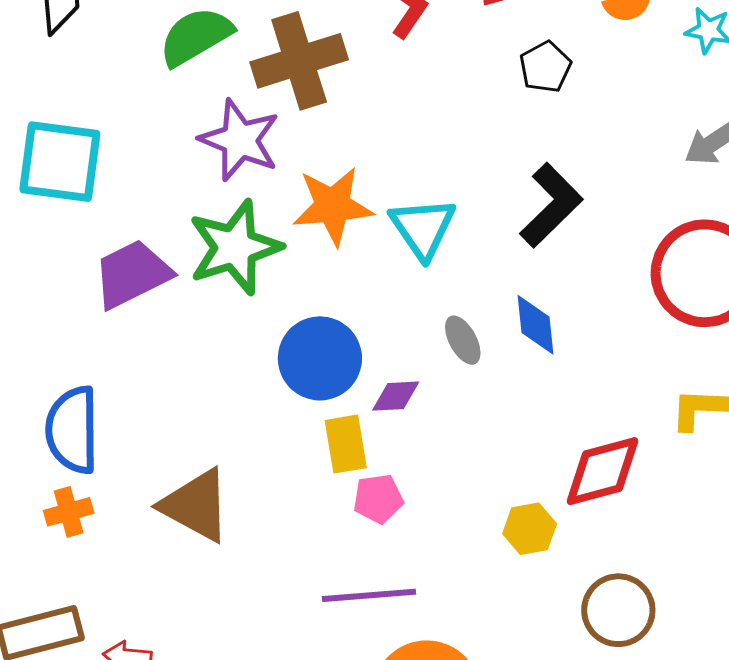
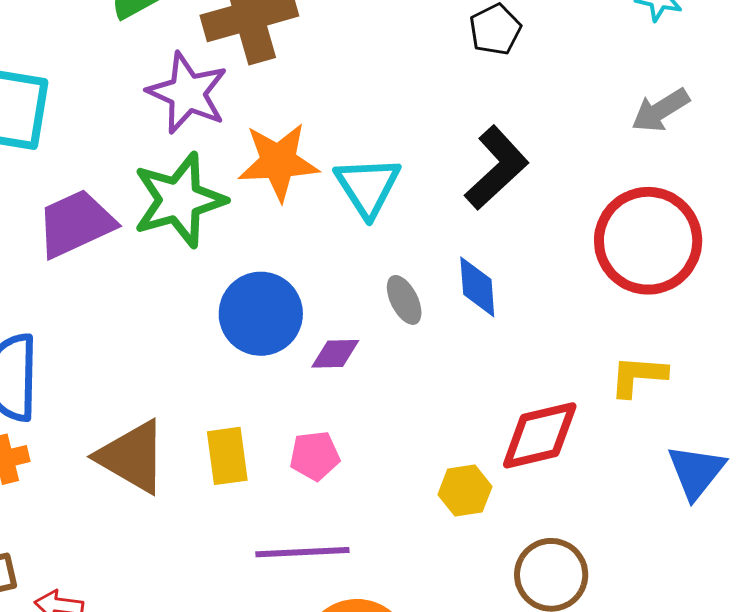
yellow rectangle: (346, 444) -> (227, 456), moved

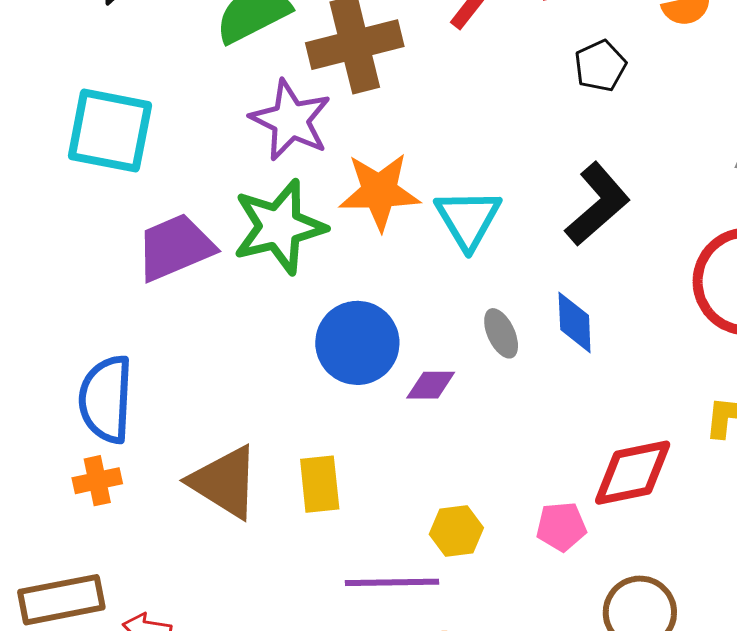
pink pentagon: (315, 456) -> (561, 526), moved
yellow hexagon: (465, 491) -> (456, 531), moved

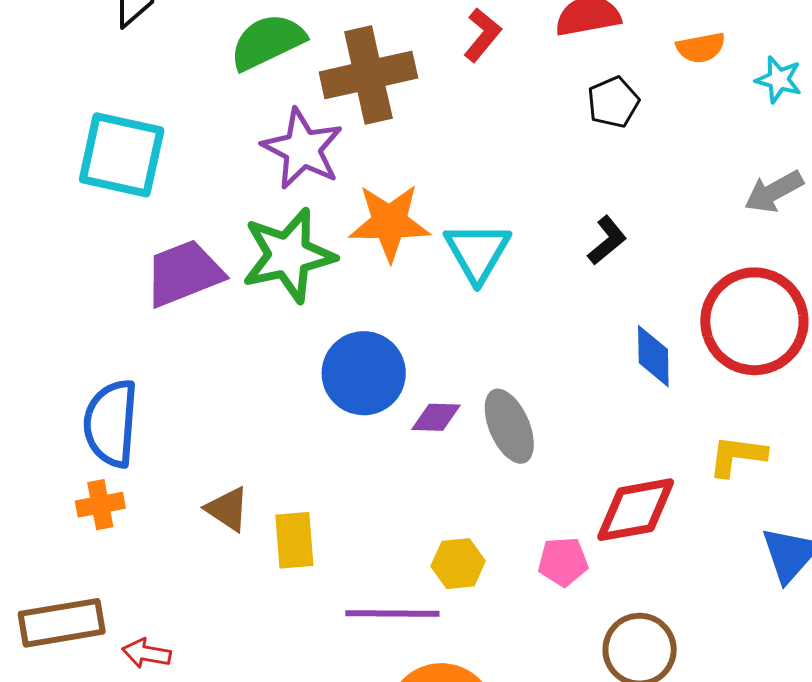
black L-shape: (597, 204) -> (607, 240), size x0.6
blue diamond: (575, 323) -> (653, 356), moved
gray ellipse: (501, 333) -> (509, 426), moved, size x1.5
brown triangle: (224, 482) -> (227, 509), size x0.6
yellow rectangle: (320, 484) -> (294, 540), moved

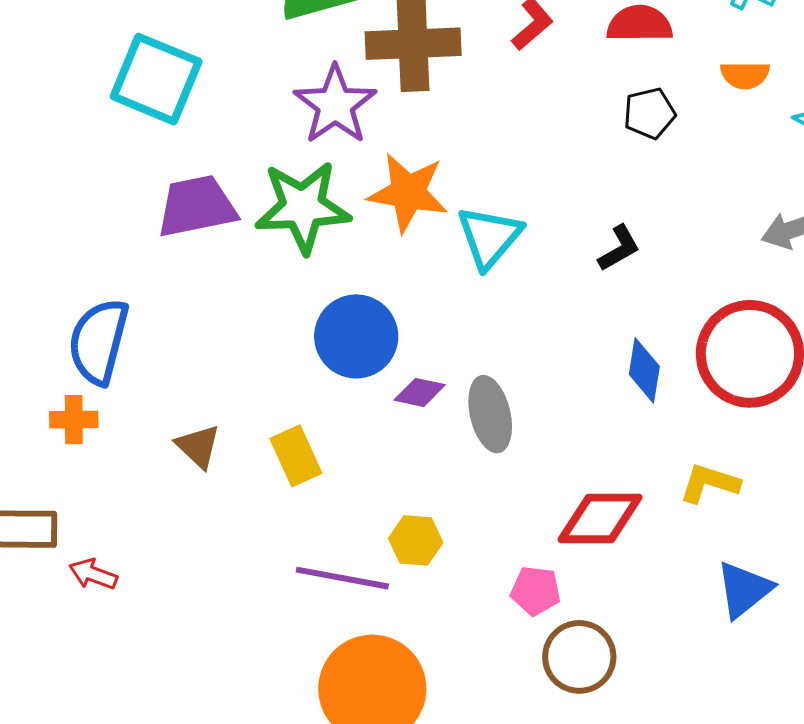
yellow rectangle: (294, 540) -> (296, 456), moved, turned -30
pink pentagon: (563, 562) -> (536, 591), moved

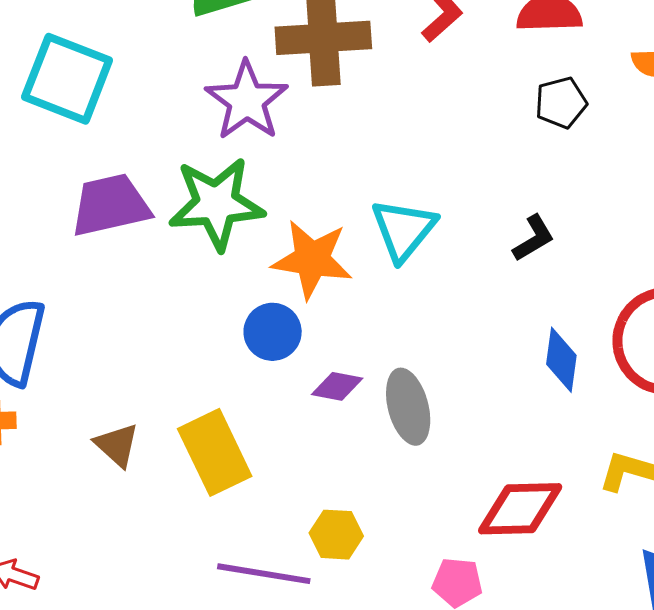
orange star: (408, 193) -> (312, 259), moved
blue circle: (356, 336) -> (273, 332), size x0.7
yellow rectangle: (296, 456) -> (215, 452), size x1.4

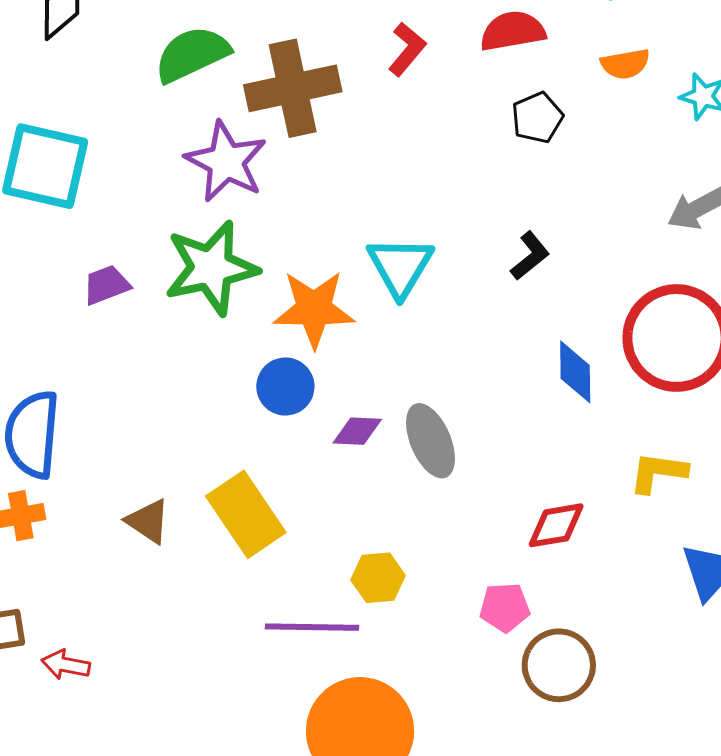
purple trapezoid: (110, 205) -> (106, 285), size x0.6
red diamond: (520, 509) -> (556, 525), size x0.7

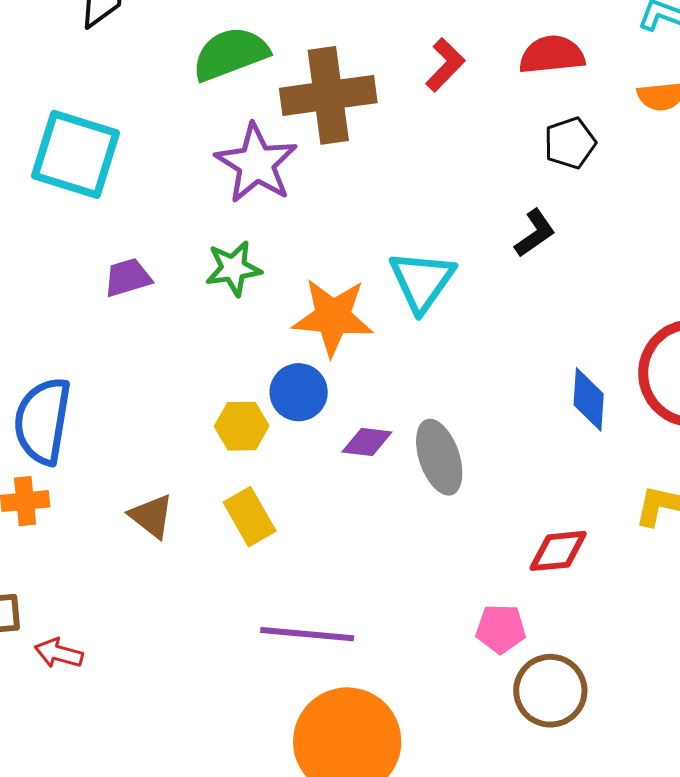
black L-shape: (530, 256) -> (535, 233), moved
green star: (211, 268) -> (233, 268), size x0.6
yellow rectangle: (246, 514) -> (250, 517), size x0.7
yellow hexagon: (378, 578) -> (242, 426), moved

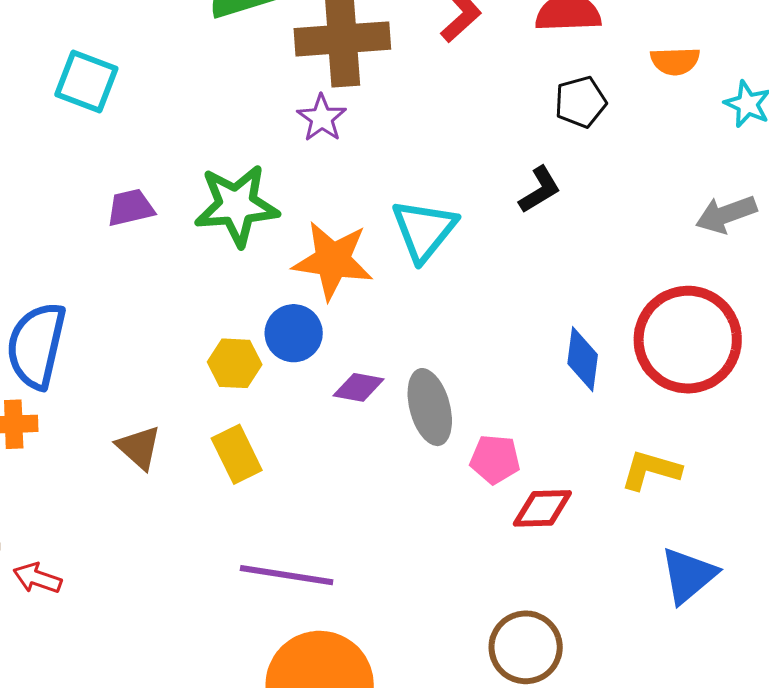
cyan square: (76, 154) -> (86, 81), size x0.7
purple star: (256, 163) -> (322, 118), moved, size x0.6
green star: (233, 268) -> (237, 205), size x1.5
pink pentagon: (501, 629) -> (495, 459), moved

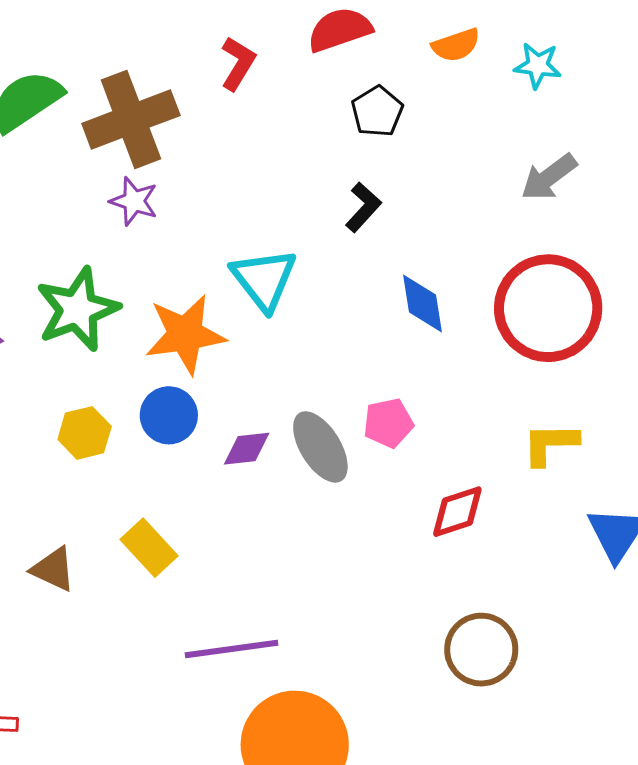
blue diamond: (583, 359) -> (422, 304), moved
yellow hexagon: (235, 363) -> (85, 433), moved
pink pentagon: (495, 459) -> (388, 423), moved

